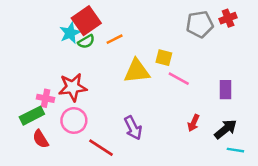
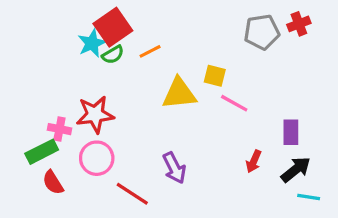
purple rectangle: (226, 90) -> (291, 132), moved

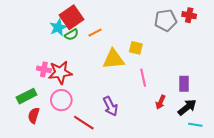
red cross: (299, 24) -> (189, 15), turned 32
pink line: (234, 103) -> (143, 78), moved, turned 48
pink cross: (59, 129) -> (44, 69), moved
red semicircle: (53, 182) -> (34, 115), turned 49

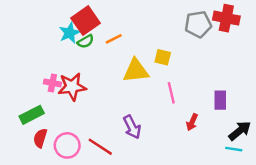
red cross: (189, 15) -> (226, 18), size x1.5
pink circle: (61, 100) -> (67, 145), moved
black arrow: (187, 107) -> (240, 131), moved

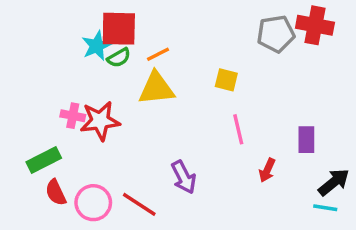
red square: (86, 21) -> (119, 29), turned 36
yellow triangle: (136, 71) -> (156, 88), moved
red semicircle: (40, 138) -> (56, 192), turned -42

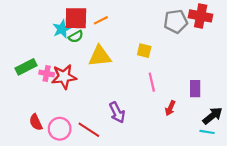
orange line: (158, 54) -> (101, 20), moved
green rectangle: (44, 160) -> (26, 67), moved

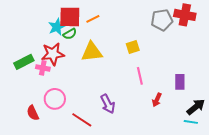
yellow square: (144, 51) -> (133, 47), turned -32
red star: (64, 77) -> (53, 54), moved
pink circle: (60, 129) -> (55, 99), moved

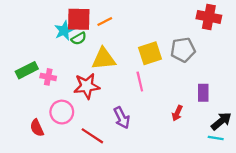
gray pentagon: (162, 20) -> (183, 50), moved
yellow square: (133, 47) -> (150, 53), size x1.5
red star: (53, 54) -> (87, 86), moved
pink line: (140, 76) -> (140, 81), moved

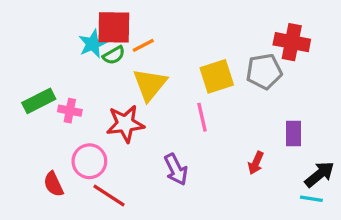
red cross: (209, 17) -> (292, 42), moved
orange line: (105, 22) -> (143, 45), moved
yellow triangle: (104, 59) -> (150, 85), turned -45
red line: (92, 136) -> (109, 196), moved

